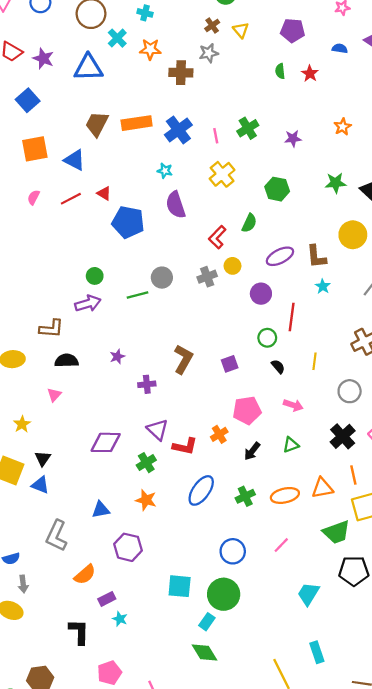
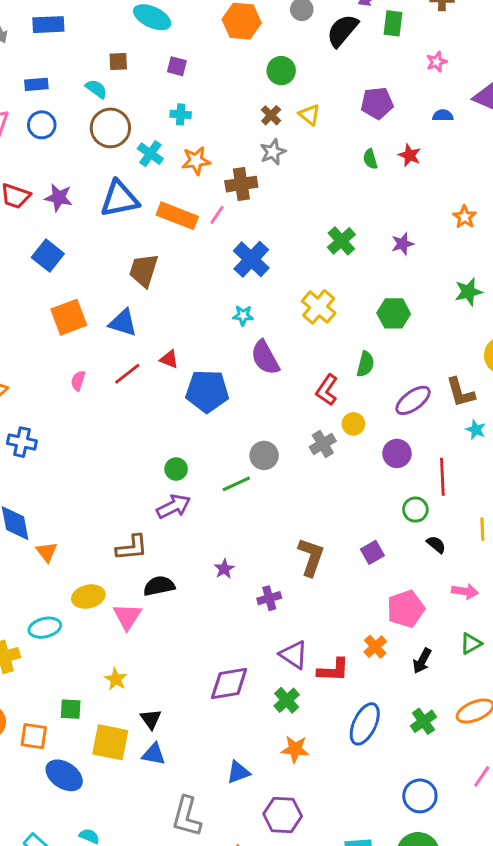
orange rectangle: (137, 123) -> (177, 216), moved, turned 40
pink line: (216, 136) -> (217, 215), moved, turned 56
pink triangle: (54, 395) -> (127, 616), moved, size x1.5

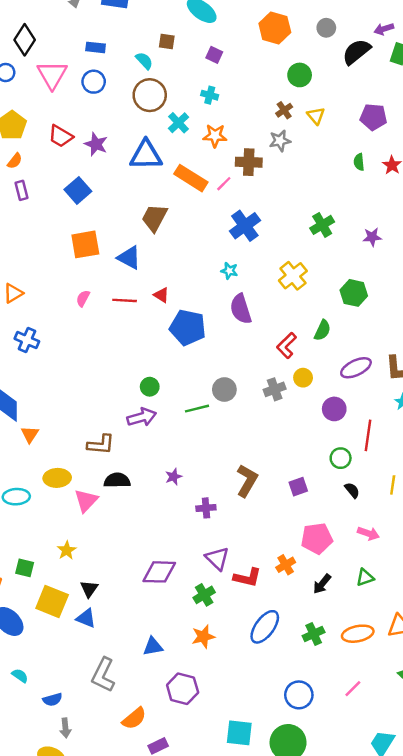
red line: (127, 374) -> (125, 300), turned 30
orange star: (295, 749) -> (203, 637), turned -30

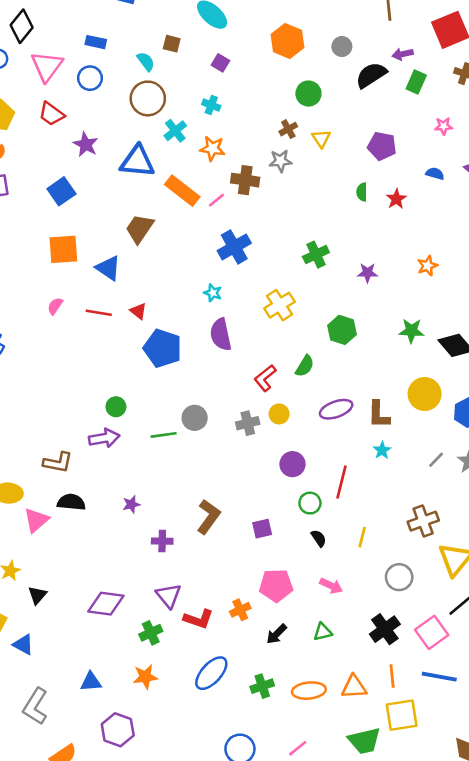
red trapezoid: (61, 136) -> (51, 114), moved
purple circle: (334, 409) -> (292, 464), moved
black triangle: (89, 589) -> (37, 595), moved

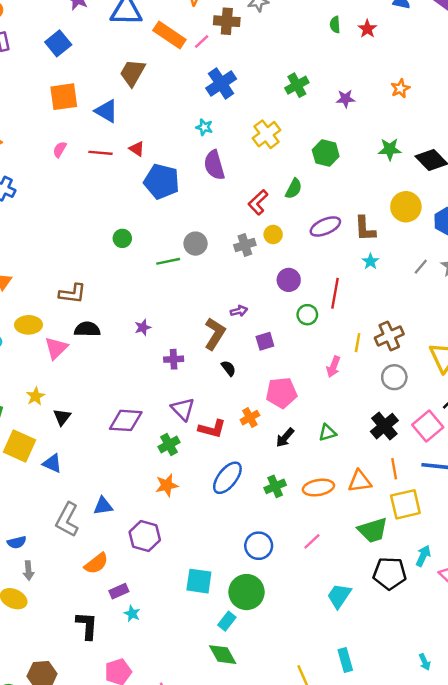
purple arrow: (104, 438) -> (239, 311), moved, size x0.6
brown cross: (423, 521) -> (389, 336), moved
black semicircle: (319, 538) -> (229, 368), moved
pink arrow: (331, 586) -> (333, 367), moved, turned 90
blue triangle: (91, 682) -> (103, 506), moved

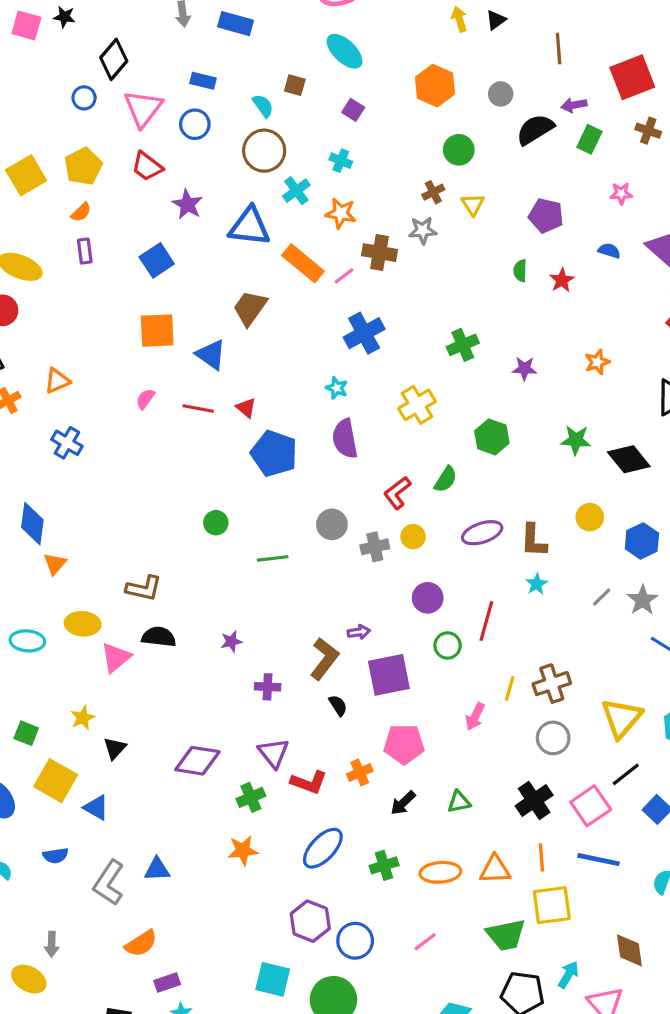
yellow circle: (406, 207) -> (590, 517), size x0.7
gray circle: (196, 244) -> (332, 524), moved
purple square: (265, 341) -> (389, 675), size x1.8
purple hexagon: (145, 536) -> (310, 921), moved
blue semicircle: (17, 542) -> (56, 856), moved

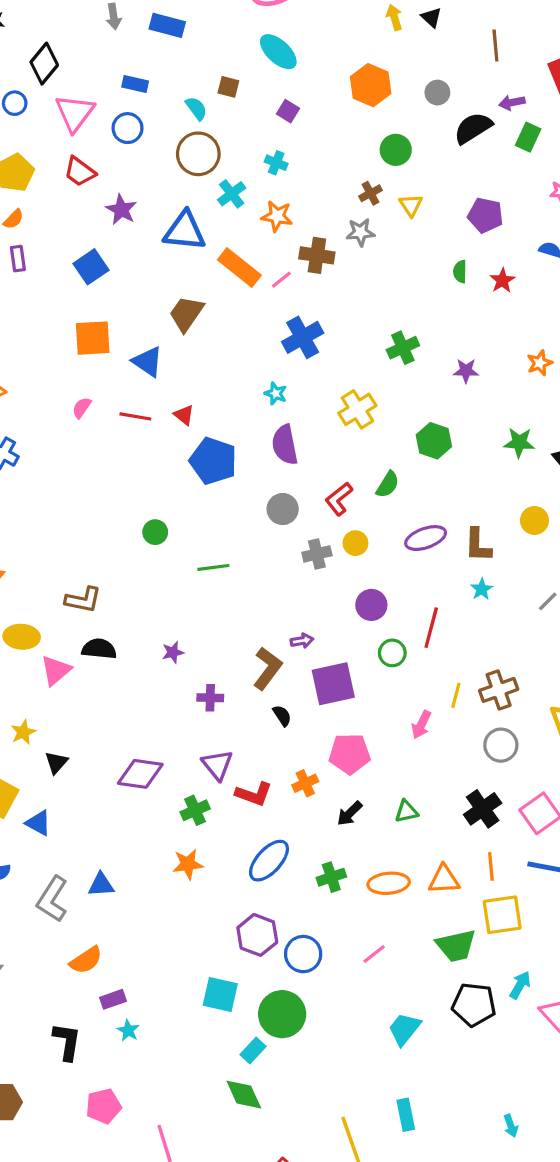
black triangle: (496, 20) -> (431, 17), turned -40
gray circle: (332, 524) -> (283, 509), moved

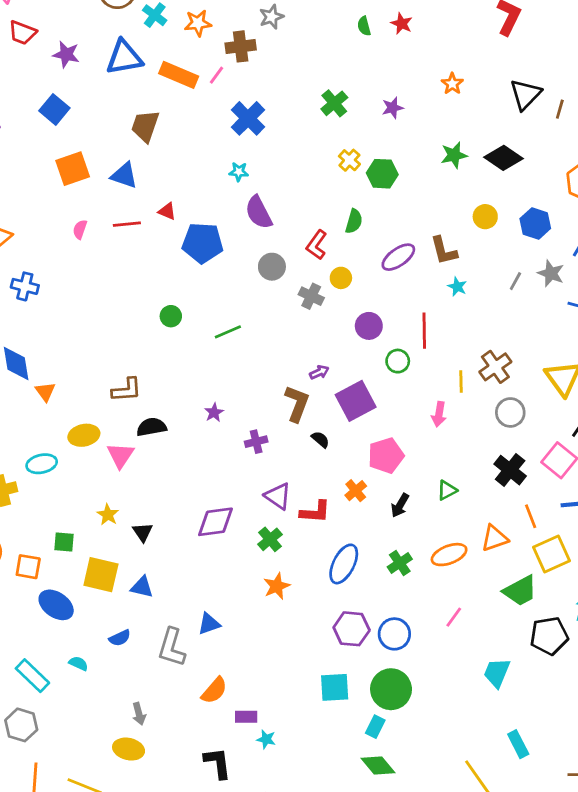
yellow cross: (357, 409) -> (349, 160), moved, size x0.7
gray cross: (317, 554) -> (311, 296), turned -35
purple rectangle: (113, 999) -> (246, 717), turned 35

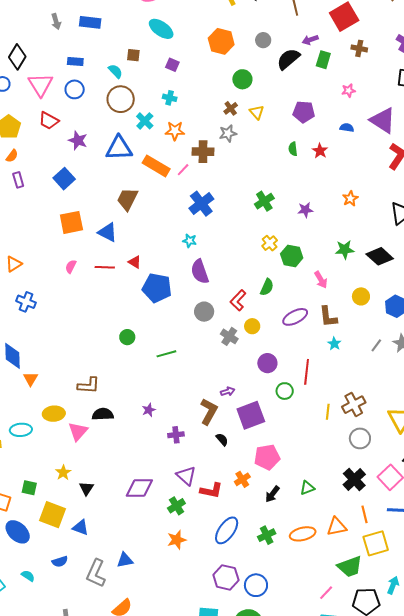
pink arrow: (439, 414) -> (321, 280), moved, turned -48
pink line: (454, 617) -> (326, 593), moved

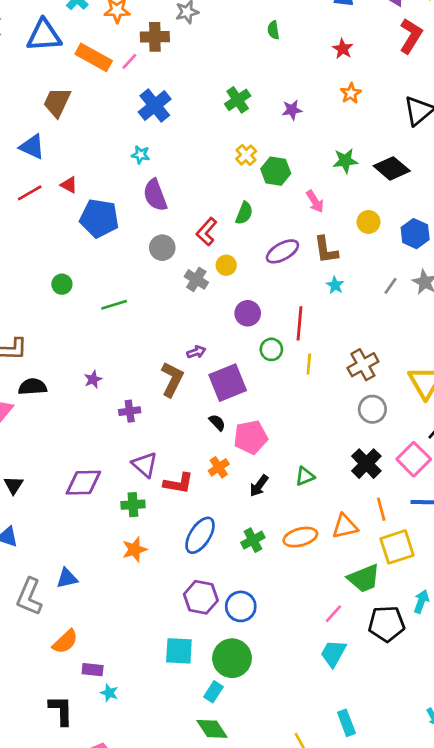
red star: (320, 151) -> (343, 49), moved
red line: (105, 267) -> (30, 193), turned -30
yellow line: (328, 412) -> (309, 364), moved
black semicircle: (222, 439) -> (217, 423), moved
green cross: (176, 506) -> (133, 505), turned 30

